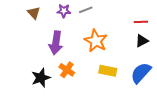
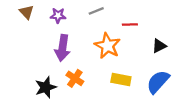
purple star: (64, 11) -> (58, 15), moved
brown triangle: (34, 13) -> (27, 12), moved
red line: (141, 22) -> (130, 24), moved

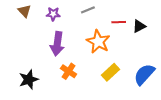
black triangle: (159, 46) -> (139, 26), moved
yellow rectangle: (121, 79) -> (110, 72), turned -54
black star: (46, 87) -> (29, 79), moved

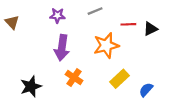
brown triangle: (25, 11) -> (12, 22), moved
orange star: (98, 42) -> (106, 45), turned 30
blue semicircle: (144, 74) -> (146, 90), moved, size x0.6

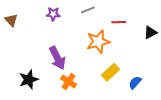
black triangle: (150, 29) -> (150, 32), moved
purple arrow: (62, 48) -> (57, 58), moved, turned -35
orange cross: (74, 78) -> (69, 82), moved

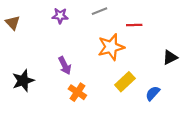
black triangle: (150, 32) -> (170, 57), moved
purple arrow: (57, 58) -> (65, 66), size x0.7
black star: (29, 79) -> (23, 81), moved

